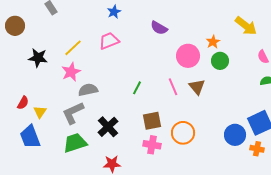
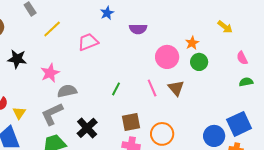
blue star: (114, 12) -> (107, 13), moved
yellow arrow: (246, 26) -> (225, 27), size x0.7
purple semicircle: (159, 28) -> (138, 29), turned -30
yellow line: (73, 48) -> (52, 29), moved

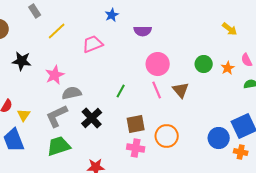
orange star: (192, 43) -> (228, 68), moved
pink circle: (167, 57) -> (158, 64), moved
black cross: (87, 128) -> (92, 118), moved

